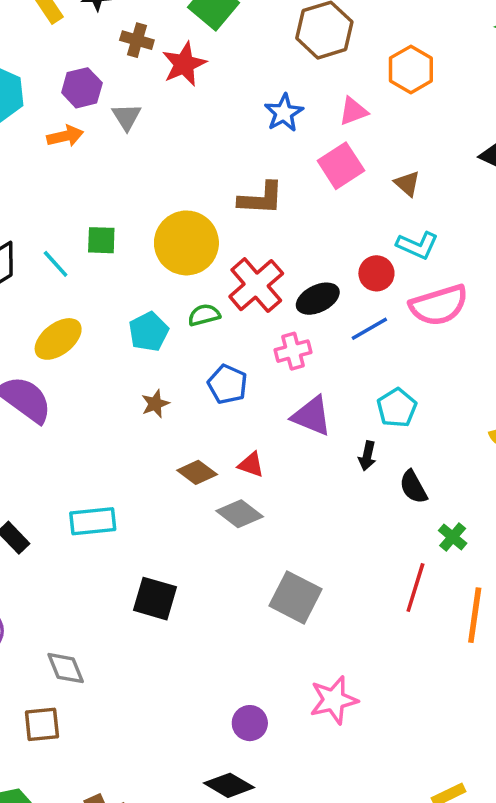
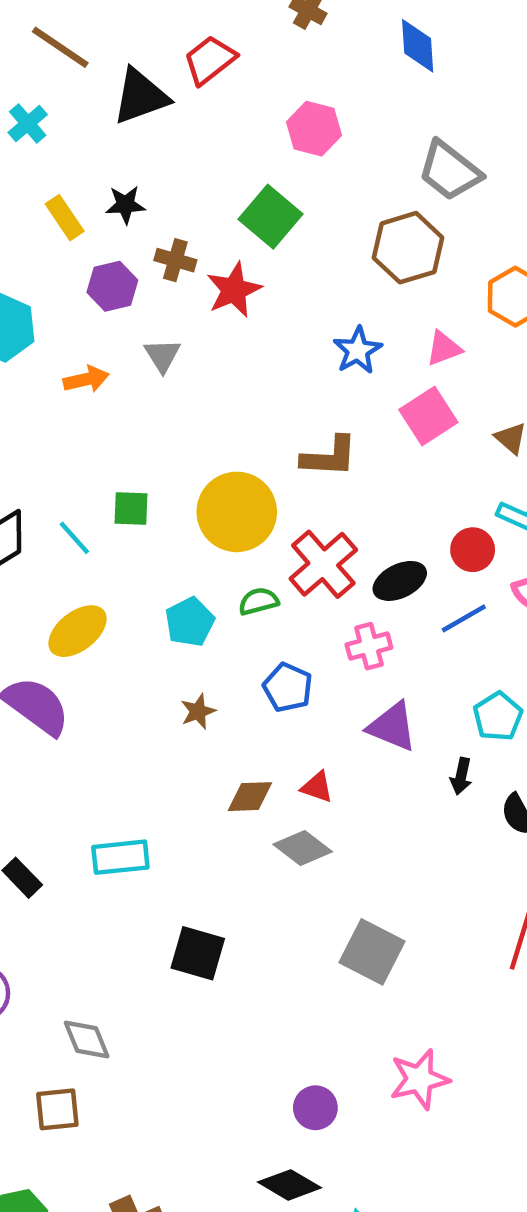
purple hexagon: (82, 88) -> (112, 286), moved
brown diamond: (197, 472) -> (250, 797), turned -39

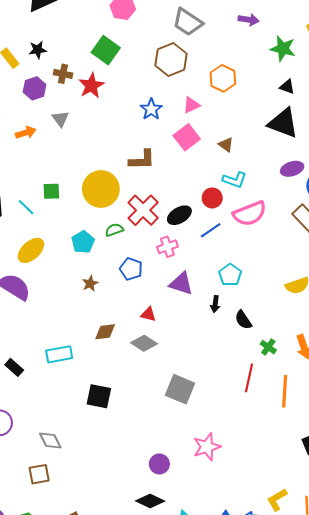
brown diamond: (250, 797) -> (105, 332), moved

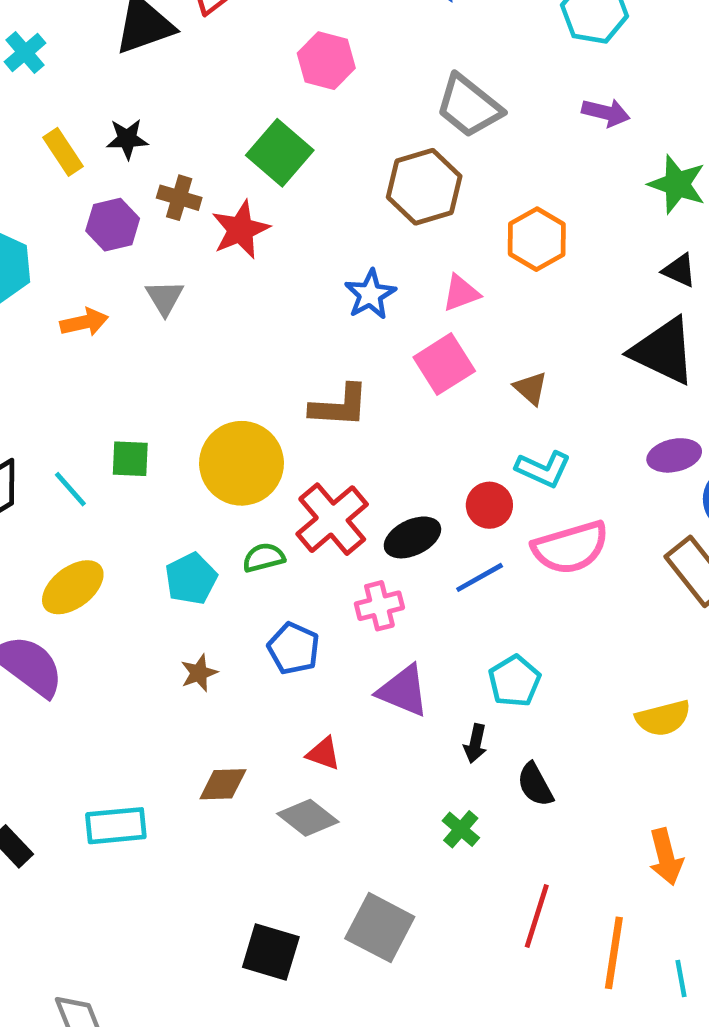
green cross: (268, 347) -> (461, 829), moved
black square: (99, 396) -> (271, 952), moved

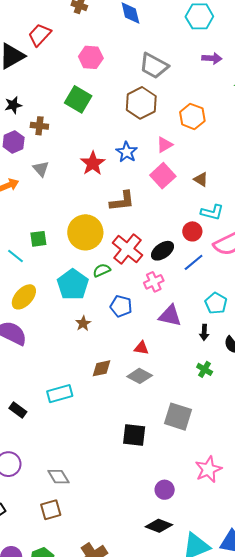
red star: (241, 230) -> (93, 163), moved
cyan pentagon: (191, 579) -> (73, 285), size x1.4

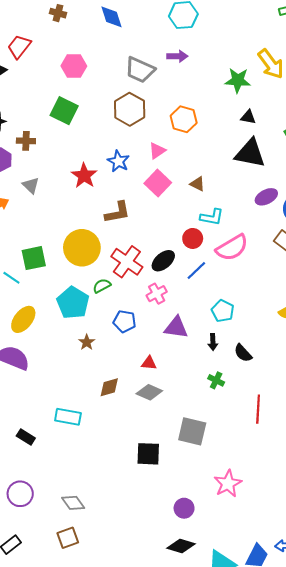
purple arrow: (212, 58) -> (177, 56), moved
green square: (38, 239) -> (34, 258), size x1.4
cyan rectangle: (60, 394) -> (68, 417), turned 30

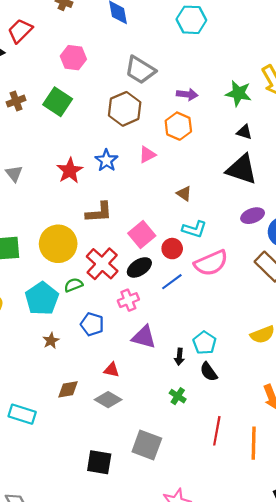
purple arrow: (177, 56) -> (187, 94), moved
brown cross: (26, 141) -> (16, 101), moved, turned -30
pink square: (158, 183) -> (142, 234), moved
cyan pentagon: (223, 311) -> (205, 343), moved

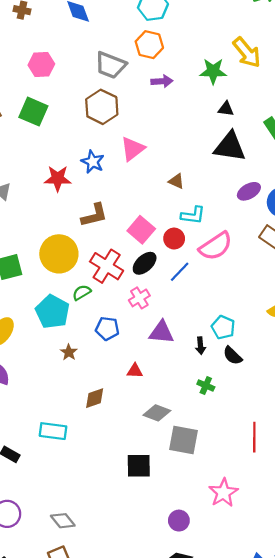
orange hexagon: (178, 126) -> (149, 45), moved
pink triangle: (147, 155) -> (133, 149), size x1.4
red star: (70, 171) -> (58, 178), turned -30
gray diamond: (108, 400) -> (157, 413), moved
red line: (217, 431) -> (254, 437), moved

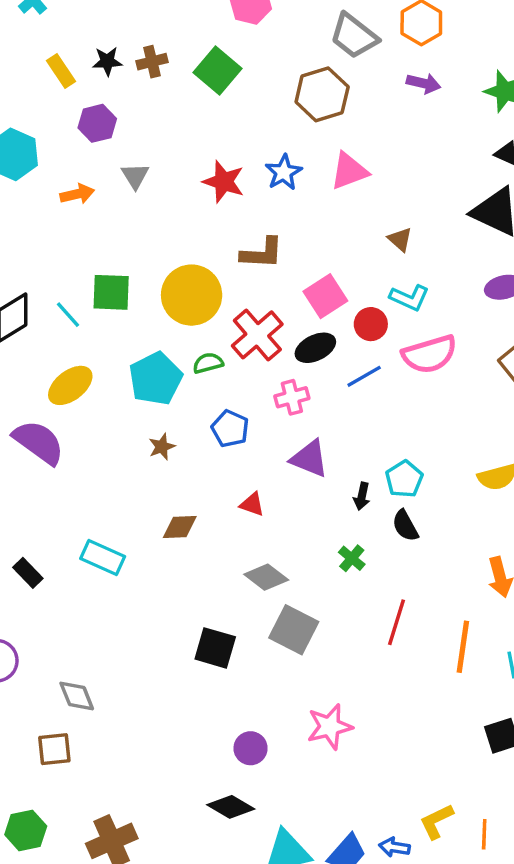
red line: (254, 437) -> (396, 622), moved

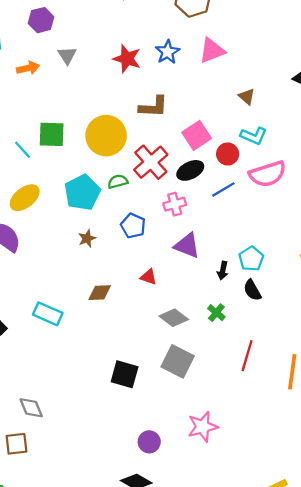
gray diamond: (266, 577) -> (174, 318), moved

